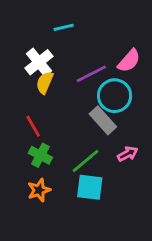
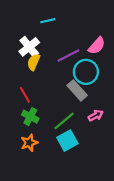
cyan square: (90, 187) -> (67, 141), turned -36

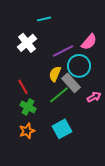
yellow semicircle: (34, 62) -> (55, 74), moved
pink arrow: (96, 115) -> (94, 97), moved
green line: (64, 121) -> (59, 95), moved

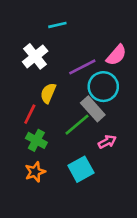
yellow semicircle: (55, 74) -> (48, 93), moved
red line: (23, 87) -> (30, 114), turned 56
pink arrow: (94, 97) -> (107, 142), moved

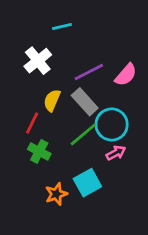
pink semicircle: (116, 55) -> (126, 75), moved
cyan circle: (103, 87) -> (112, 124), moved
gray rectangle: (93, 109) -> (85, 102), moved
orange star: (35, 172) -> (56, 194), moved

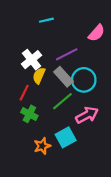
white cross: (38, 61) -> (32, 60), moved
pink semicircle: (126, 75) -> (97, 33), moved
cyan circle: (112, 124) -> (84, 80), moved
pink arrow: (116, 153) -> (87, 115), size x1.5

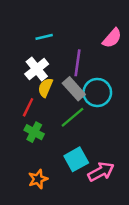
cyan line: (46, 20) -> (44, 37), moved
purple line: (67, 54) -> (77, 63), turned -55
pink arrow: (87, 115) -> (101, 172), moved
orange star: (42, 146) -> (38, 179), moved

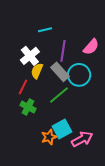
cyan line: (44, 37) -> (45, 30), moved
pink semicircle: (112, 38) -> (91, 47), moved
orange star: (38, 179) -> (49, 137), moved

